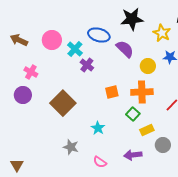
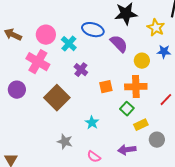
purple cross: (87, 65) -> (81, 70), moved
pink cross: (31, 72) -> (38, 62), moved, size x1.6

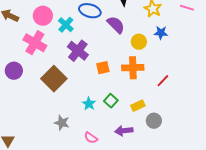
purple cross: (81, 70) -> (78, 51), size x1.5
green square: (127, 109) -> (111, 101), moved

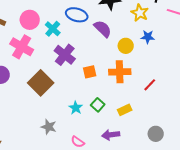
gray circle: (154, 121) -> (156, 134), moved

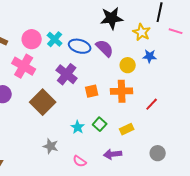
blue ellipse: (77, 15) -> (80, 46), moved
cyan cross: (53, 29) -> (55, 39), moved

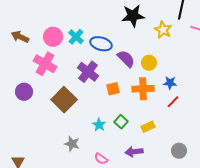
purple semicircle: (105, 48) -> (126, 59), moved
blue star: (150, 56) -> (170, 83), moved

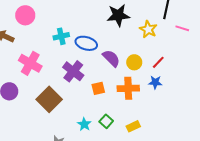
pink circle: (53, 37) -> (25, 15), moved
cyan cross: (76, 37) -> (61, 36), turned 35
red line: (173, 102) -> (158, 62), moved

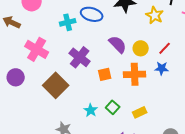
blue ellipse: (86, 43) -> (92, 14), moved

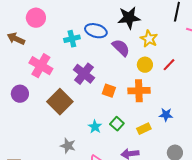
yellow star: (155, 15) -> (149, 39), moved
purple semicircle: (118, 44) -> (121, 48), moved
blue star: (162, 68) -> (166, 115), moved
orange square: (105, 74) -> (109, 91), turned 32

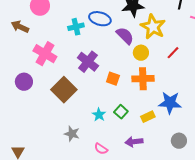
yellow star: (149, 39) -> (153, 27), size x1.4
yellow circle: (145, 65) -> (141, 53), moved
blue star: (166, 115) -> (170, 103), size x1.6

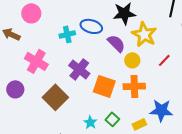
orange square: (113, 79) -> (104, 86), size x1.6

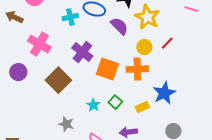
yellow circle: (132, 60) -> (144, 47), moved
blue star: (161, 110) -> (164, 93), turned -30

